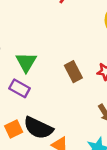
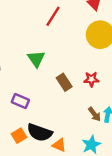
green triangle: (26, 62) -> (36, 59), moved

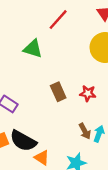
green triangle: (36, 59) -> (33, 49), moved, turned -48

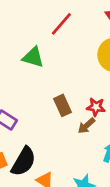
brown arrow: (85, 131) -> (86, 126), moved, turned 77
black semicircle: (23, 141) -> (23, 162), turned -88

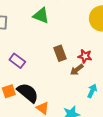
black semicircle: (23, 162) -> (28, 93), turned -85

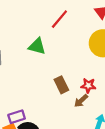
purple rectangle: (17, 61) -> (17, 117), moved, turned -49

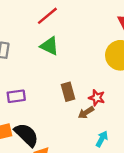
red line: (59, 19) -> (47, 16), moved
purple rectangle: (17, 117) -> (16, 96), moved

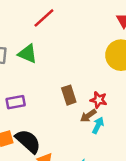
green triangle: (49, 46) -> (28, 54), moved
cyan arrow: (102, 139) -> (98, 125), moved

